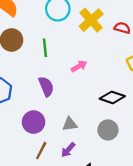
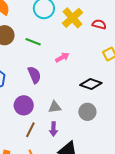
green line: (45, 48) -> (33, 42), turned -63
purple arrow: (68, 150) -> (53, 129), turned -40

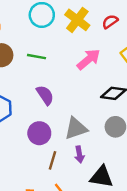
red semicircle: (99, 24) -> (110, 22), turned -40
pink arrow: (62, 57) -> (89, 59), moved, size x1.5
gray triangle: (55, 107) -> (76, 128), size x1.5

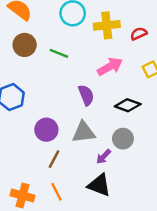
yellow cross: (77, 20) -> (107, 25), turned 35
purple semicircle: (45, 95) -> (86, 95), moved
purple arrow: (79, 154) -> (104, 157), moved, turned 42

